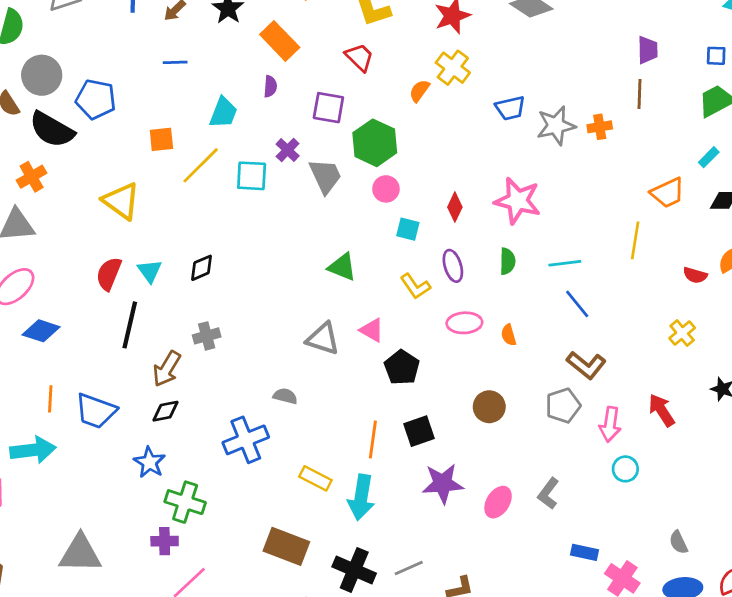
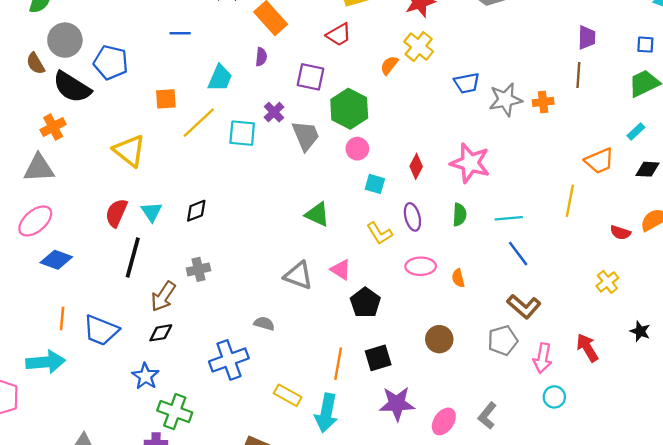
red trapezoid: (359, 57) -> (339, 35), turned 104

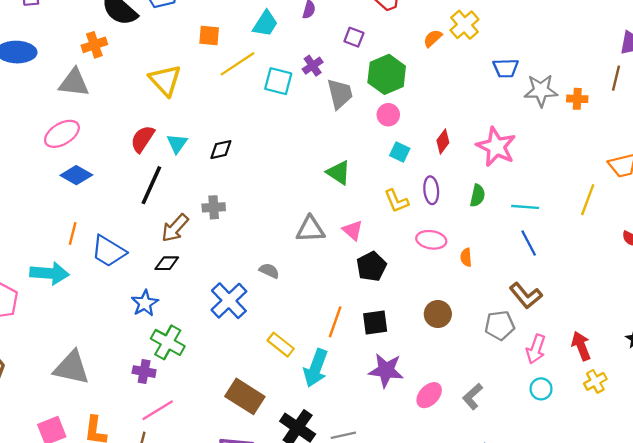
purple square: (310, 77) -> (354, 37), size x0.7
gray triangle: (298, 275) -> (310, 229), turned -32
yellow cross: (607, 282) -> (595, 381), moved
blue cross: (229, 360) -> (229, 301), turned -33

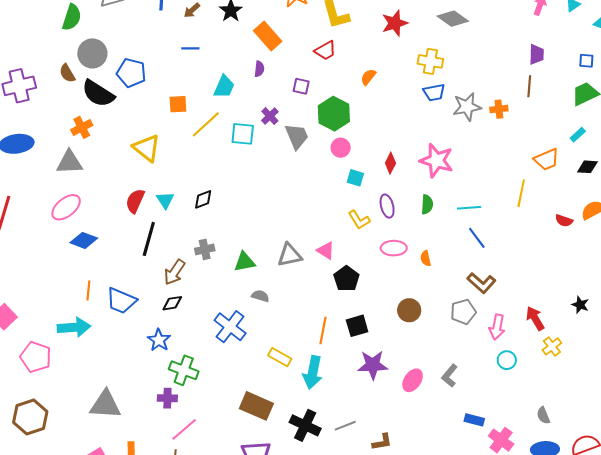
yellow cross: (464, 25) -> (430, 61), moved, turned -30
green triangle: (339, 173) -> (245, 262), moved, turned -35

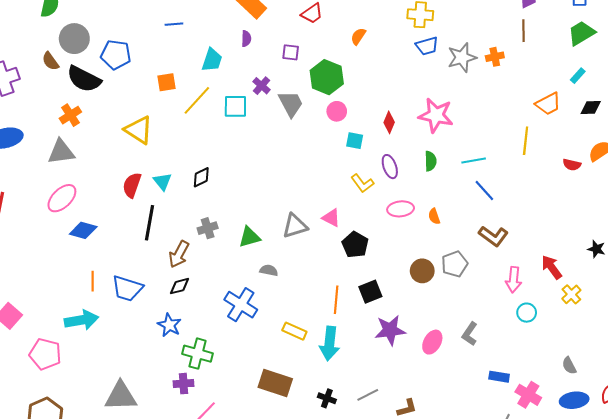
gray pentagon: (463, 312) -> (455, 264), moved
black cross: (305, 425) -> (327, 398), size x0.6

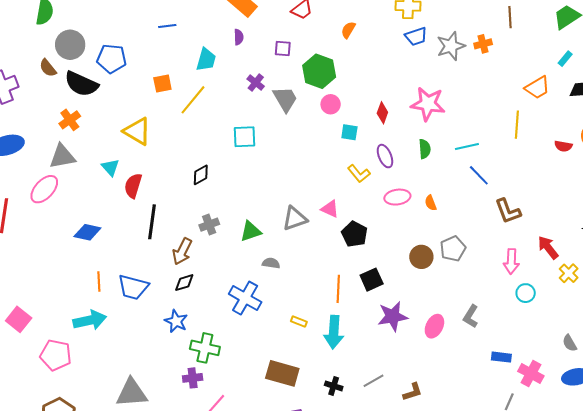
cyan square: (235, 106) -> (244, 137), moved
cyan triangle: (162, 182) -> (110, 167), moved
pink ellipse: (62, 198) -> (44, 189), moved
brown L-shape: (493, 236) -> (508, 211), moved, turned 36
yellow rectangle: (294, 331) -> (299, 321), size x0.7

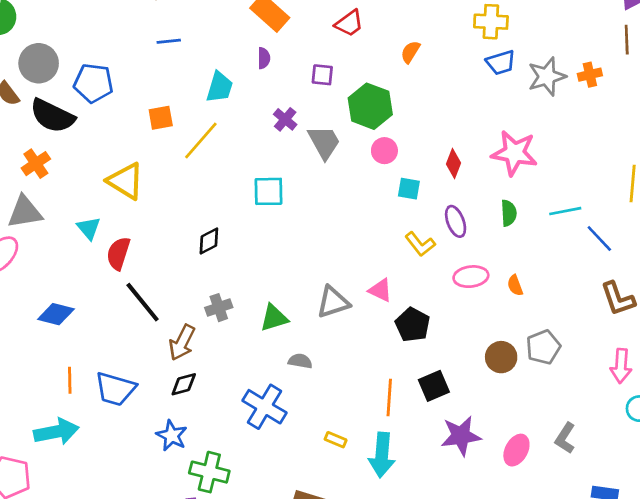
blue line: (479, 175) -> (599, 238), moved
black line: (152, 222) -> (143, 302), turned -48

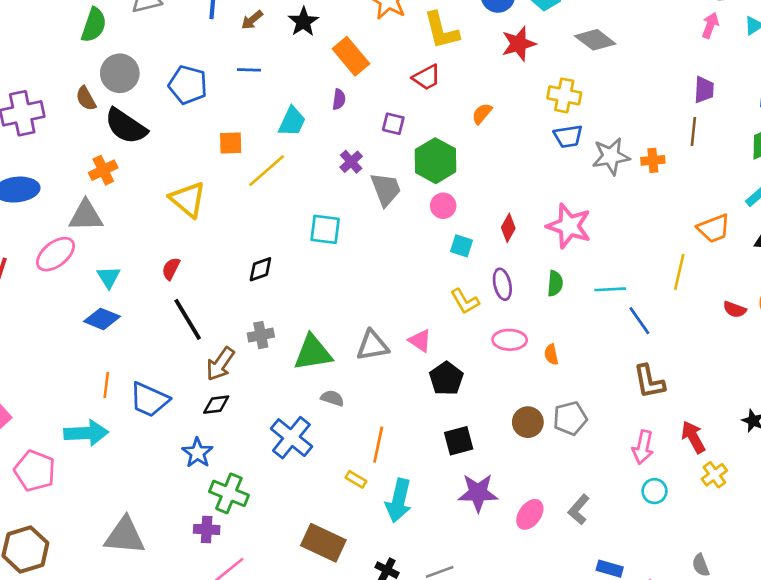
blue pentagon: (93, 83) -> (188, 85), moved
cyan triangle: (89, 228) -> (109, 277), moved
red semicircle: (118, 253) -> (171, 269), size x0.7
green triangle: (274, 318) -> (313, 353), size x1.4
orange line: (389, 397) -> (378, 445), moved

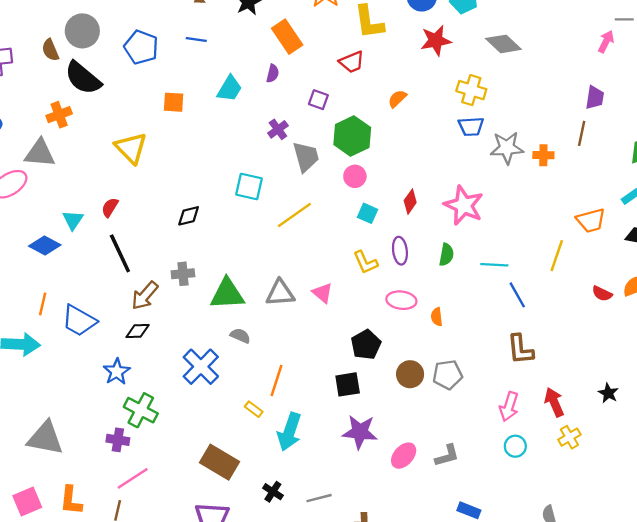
yellow line: (267, 171) -> (294, 215), moved
cyan triangle: (109, 277) -> (73, 220), moved
black pentagon: (446, 378) -> (366, 345), moved
gray L-shape: (579, 510) -> (447, 456), turned -152

